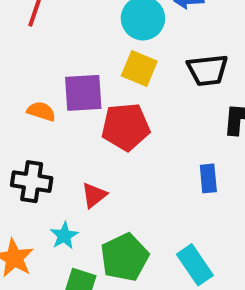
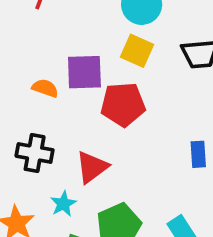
red triangle: (94, 195) -> (92, 167), size x1.4

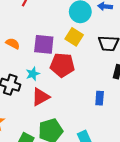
orange semicircle: (45, 88) -> (13, 43), moved
cyan star: (63, 204) -> (33, 74), moved

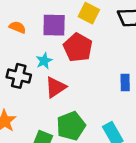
red pentagon: (62, 65) -> (78, 48), turned 30

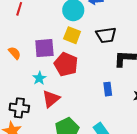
orange semicircle: (17, 27) -> (15, 53), turned 32
black cross: (19, 76) -> (19, 108), moved

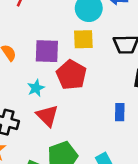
yellow square: (72, 35) -> (83, 39), turned -30
red triangle: (51, 99) -> (47, 116), turned -42

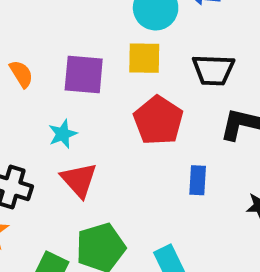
red pentagon: (71, 75) -> (158, 120), moved

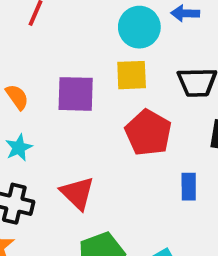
cyan star: (63, 134) -> (19, 148), moved

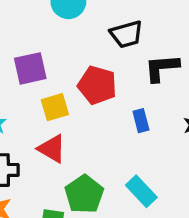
yellow square: (132, 75) -> (55, 107), moved

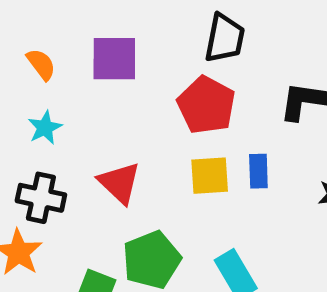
black trapezoid: (127, 34) -> (225, 38), moved, turned -76
yellow square: (55, 107) -> (210, 176), moved

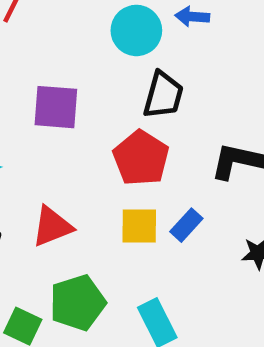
blue rectangle: (258, 171) -> (186, 225), turned 40
red triangle: (119, 183) -> (52, 226), turned 51

